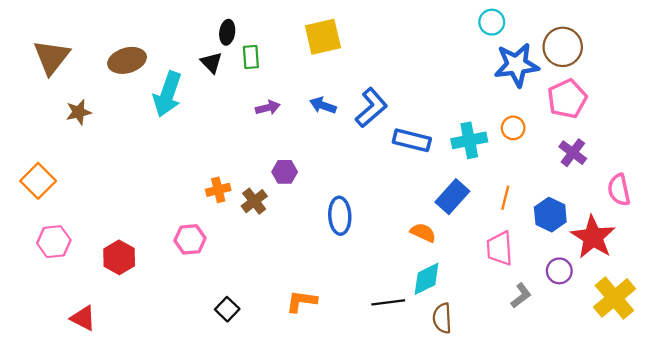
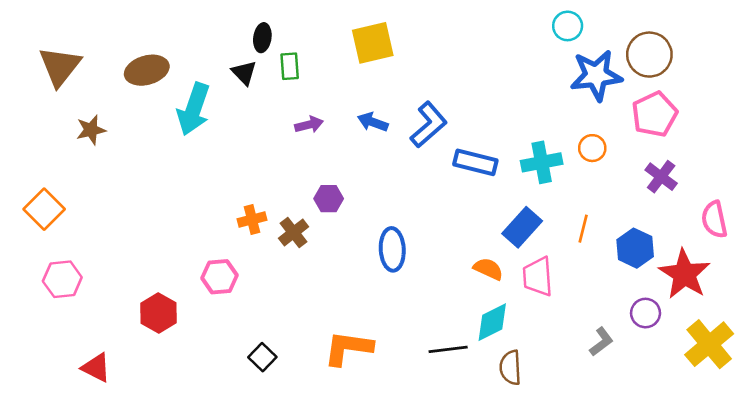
pink trapezoid: (500, 248) -> (538, 277), moved
red hexagon: (119, 257) -> (158, 313), moved
orange L-shape: (302, 301) -> (348, 348), size x1.4

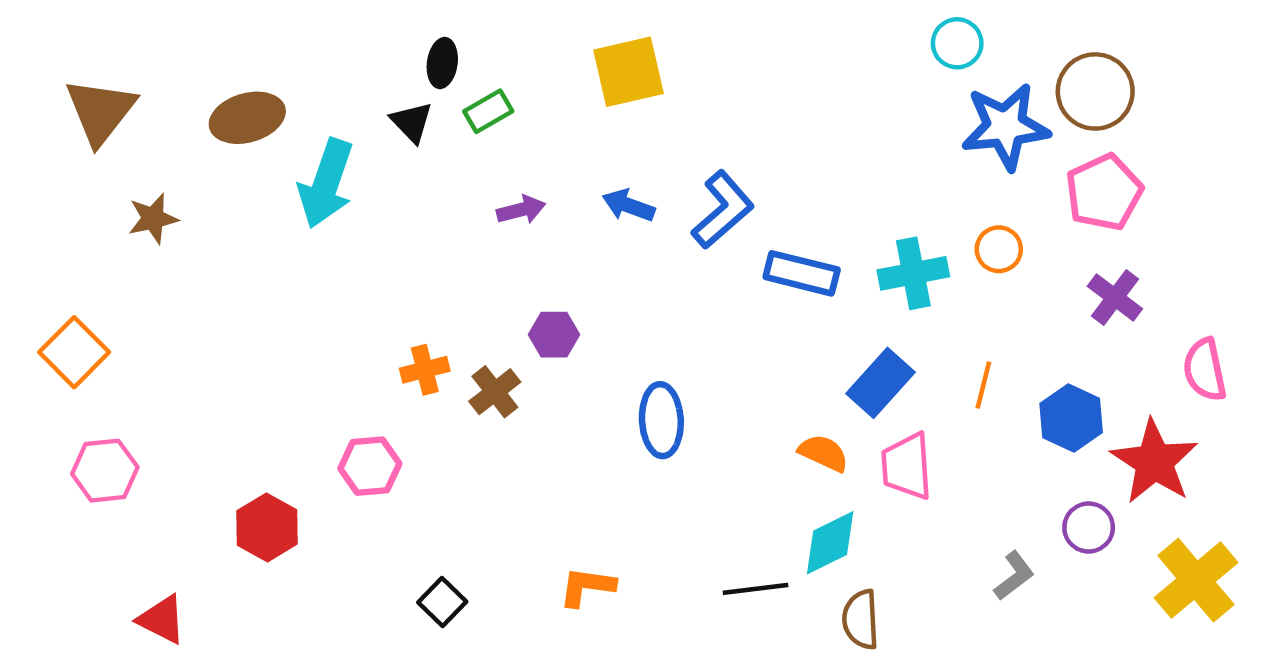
green rectangle: (290, 66) -> (488, 111), turned 64
orange L-shape: (348, 348) -> (587, 587), size x0.7

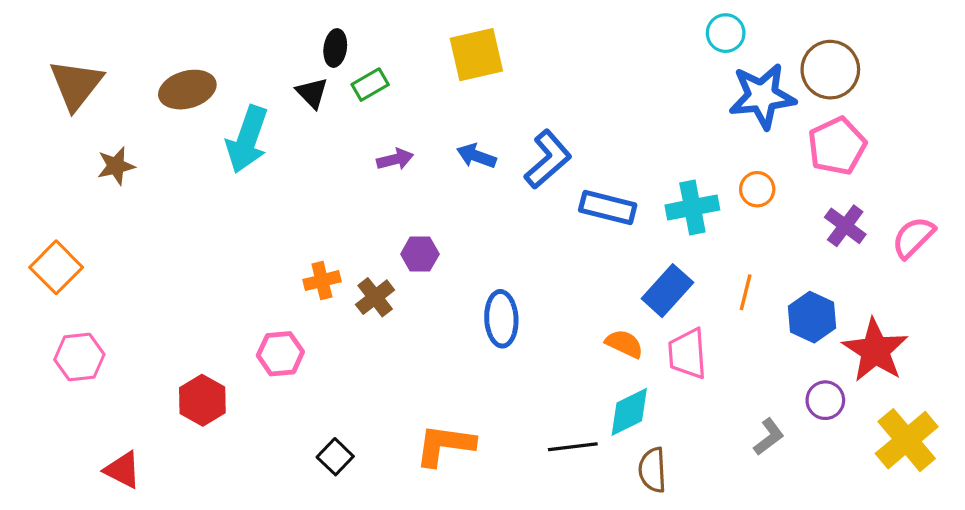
pink semicircle: (1205, 370) -> (913, 237), moved, turned 57
orange L-shape: (587, 587) -> (445, 445), size x1.4

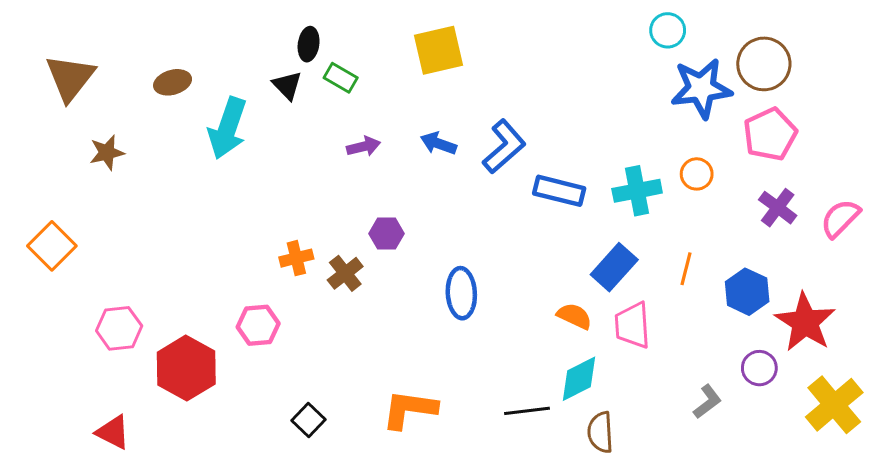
green rectangle: (370, 85) -> (341, 78), turned 60
brown ellipse: (187, 90) -> (173, 82), size x0.7
pink hexagon: (79, 357) -> (119, 328), moved
red hexagon: (202, 400) -> (186, 368), size x1.4

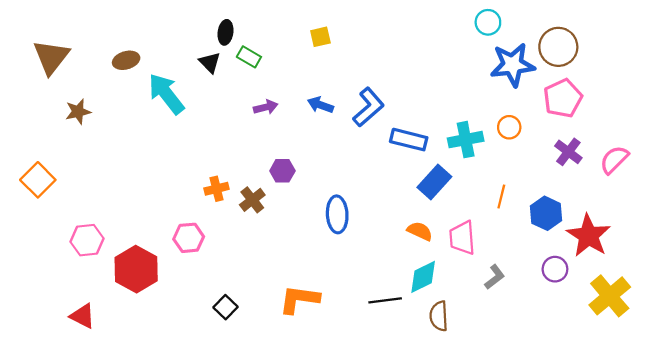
yellow square: (438, 50) -> (320, 37), size x0.6
cyan arrow: (228, 128) -> (166, 94), turned 123
blue rectangle: (614, 267) -> (434, 182), moved
gray L-shape: (707, 402) -> (495, 277), moved

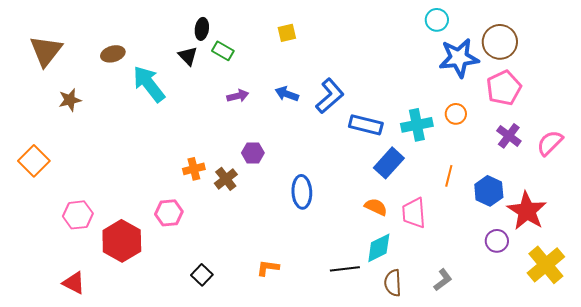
gray L-shape: (495, 277) -> (443, 280), moved
orange L-shape: (299, 299) -> (268, 268), size x0.6

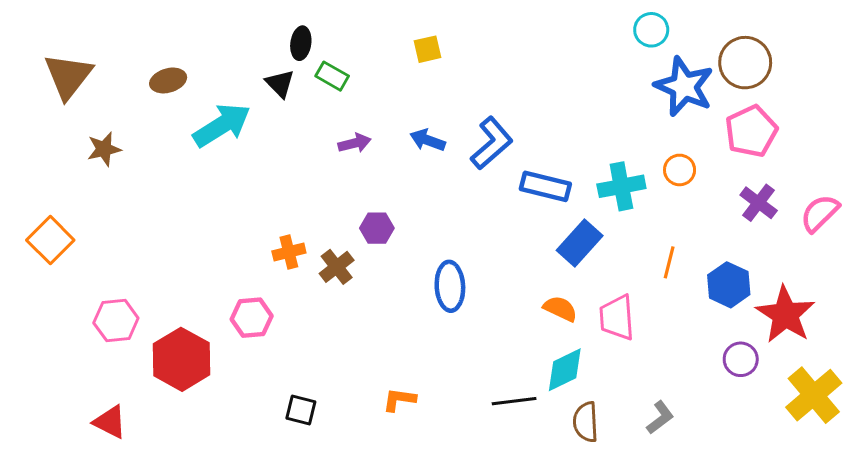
blue star: (459, 58) -> (684, 86), turned 30
cyan arrow: (149, 84) -> (222, 125), turned 96
black square: (202, 275) -> (301, 410), turned -30

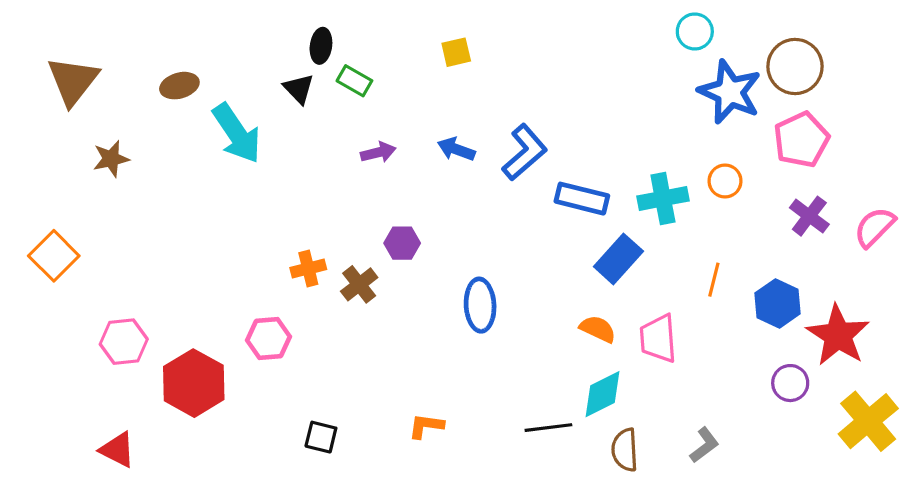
cyan arrow: (222, 125) -> (237, 133), turned 88

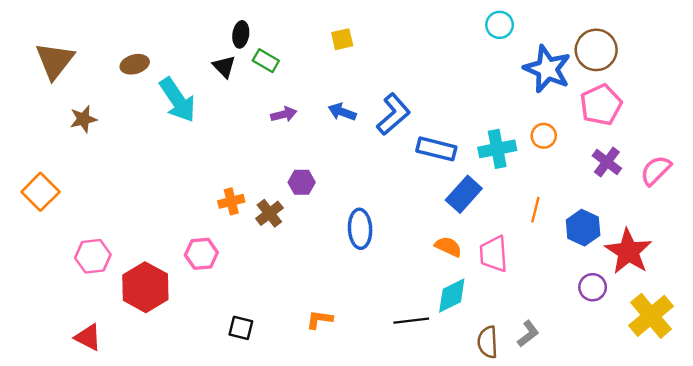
cyan circle: (695, 31) -> (500, 25), moved
brown semicircle: (625, 450) -> (488, 342), moved

